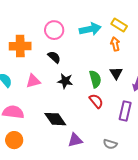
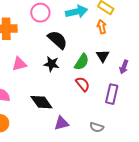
black semicircle: (54, 57) -> (57, 40), moved, size x1.5
green semicircle: (95, 79) -> (82, 62), turned 48

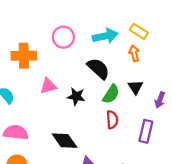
black semicircle: (57, 40) -> (98, 69), moved
pink triangle: (19, 64) -> (48, 86), moved
red semicircle: (83, 84) -> (112, 120), turned 35

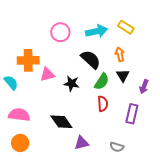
orange arrow: (134, 53) -> (120, 54), moved
orange cross: (24, 56) -> (28, 60), moved

